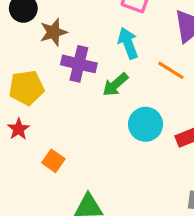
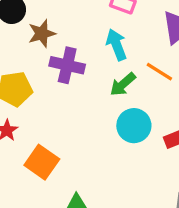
green arrow: (115, 85) -> (123, 84), moved
orange square: (53, 161) -> (42, 162), size x1.5

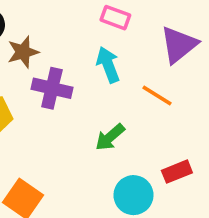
green arrow: (123, 84) -> (110, 137), moved
cyan circle: (134, 126) -> (133, 195), moved

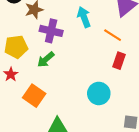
green arrow: (110, 137) -> (46, 60), moved
red rectangle: (177, 172) -> (119, 61), moved, turned -49

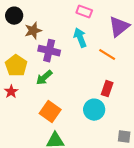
yellow pentagon: (16, 47) -> (16, 66), turned -30
red rectangle: (119, 61) -> (107, 89), moved
orange square: (34, 96) -> (50, 112), moved

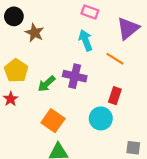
brown star: (33, 31) -> (35, 33), turned -30
purple cross: (49, 51) -> (75, 76), moved

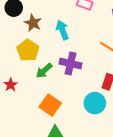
cyan arrow: (86, 40) -> (62, 30), moved
yellow pentagon: (16, 71) -> (28, 50), moved

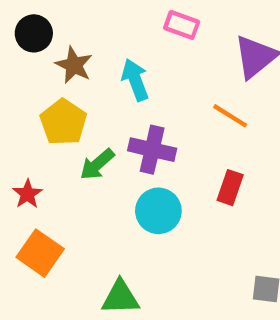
cyan circle: (95, 103) -> (158, 211), moved
orange square: (50, 105) -> (40, 253), moved

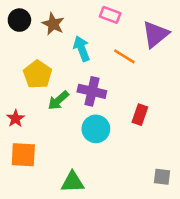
brown star: (74, 65) -> (53, 24), moved
orange line: (230, 116) -> (124, 56), moved
orange square: (40, 253) -> (23, 155), turned -32

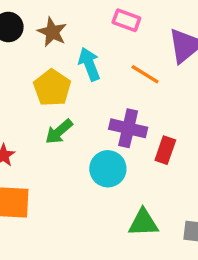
yellow pentagon: (38, 74) -> (52, 88), moved
purple cross: (92, 91) -> (128, 128), moved
green triangle: (73, 182) -> (143, 223), moved

